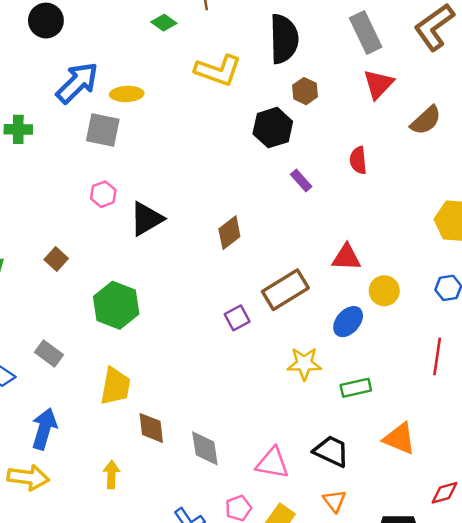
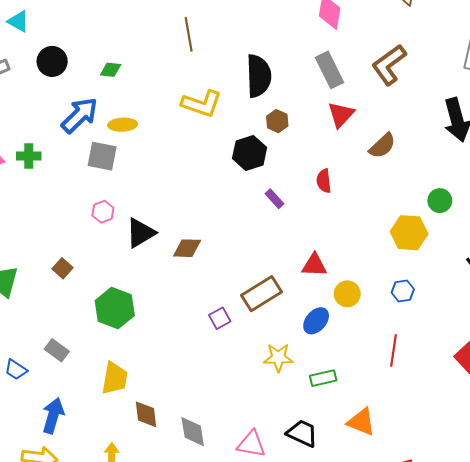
green diamond: (164, 23) -> (111, 70), moved, turned -30
brown diamond: (229, 233) -> (187, 248), moved, turned 40

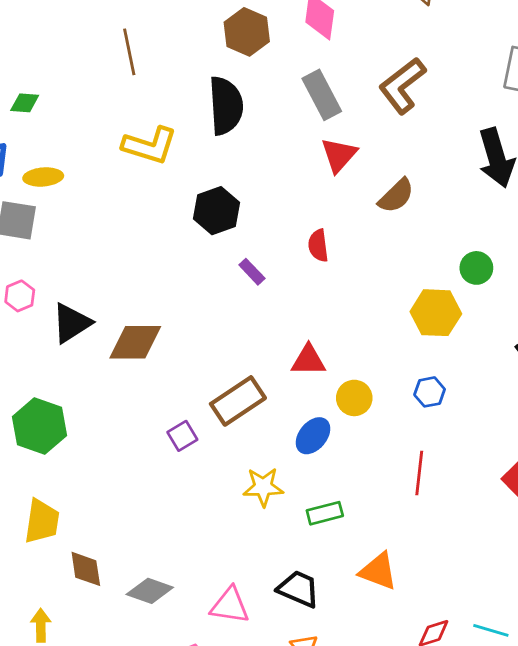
brown hexagon: (277, 121) -> (247, 32), moved, size x1.5
brown diamond: (187, 248) -> (135, 342), size x1.4
gray diamond: (193, 432) -> (150, 591), turned -60

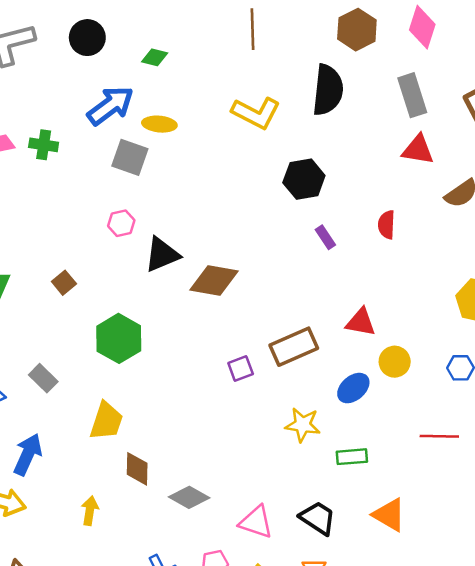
red triangle: (339, 155) -> (418, 150), turned 48
red line: (419, 473) -> (439, 436), turned 75

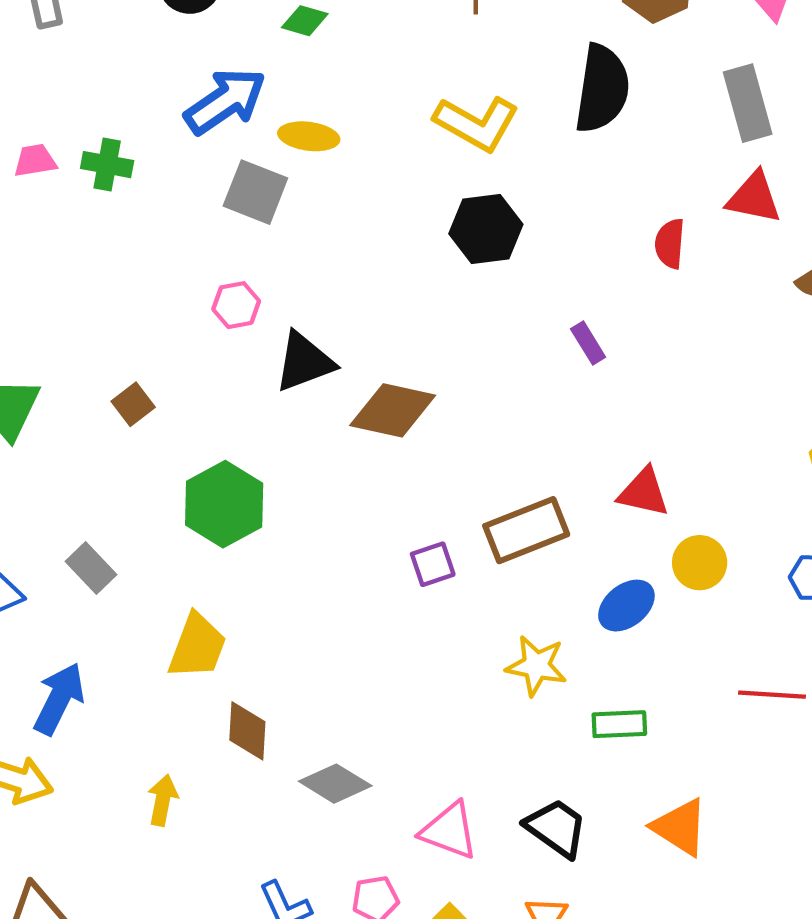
black hexagon: (304, 179) -> (486, 229), moved
red semicircle: (386, 225) -> (670, 244), moved

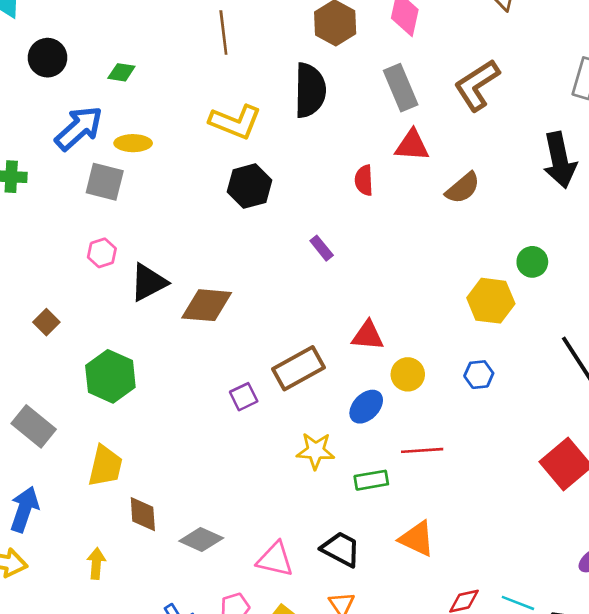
gray rectangle: (91, 568) -> (34, 426), size x1.4
red line: (772, 695) -> (422, 450), moved

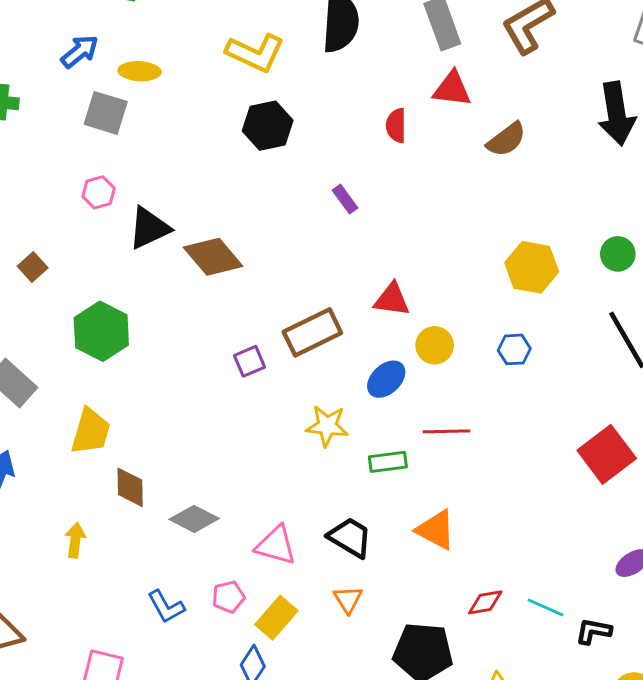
blue arrow: (79, 128) -> (80, 51), size x0.7
green circle: (532, 262) -> (618, 254), moved
brown diamond: (207, 305) -> (213, 257), turned 42

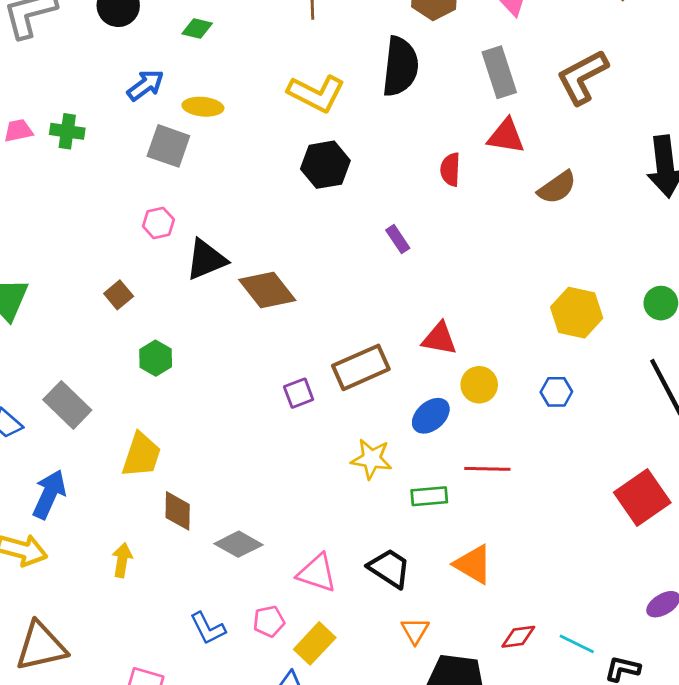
brown square: (33, 267) -> (119, 295), moved
green hexagon: (101, 331) -> (156, 358), size x0.6
orange triangle: (348, 599) -> (415, 631), moved

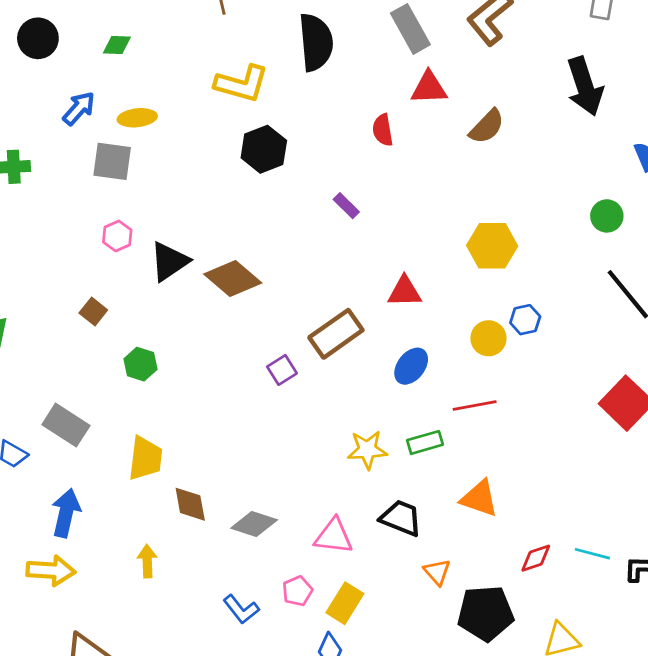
yellow hexagon: (577, 313) -> (492, 246), moved
yellow circle: (479, 385) -> (488, 338), moved
yellow star: (371, 459) -> (367, 450), moved

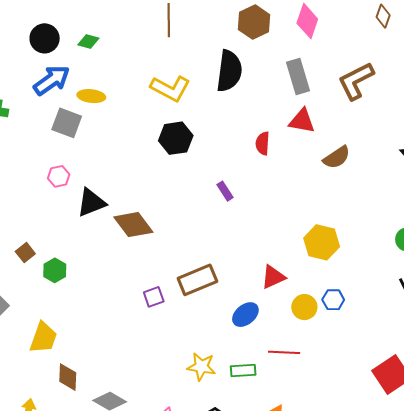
black circle: (38, 38) -> (45, 38), moved
blue arrow: (79, 108) -> (52, 80), size x1.4
red triangle: (405, 292) -> (273, 277), moved, turned -36
brown square: (93, 311) -> (25, 253), moved

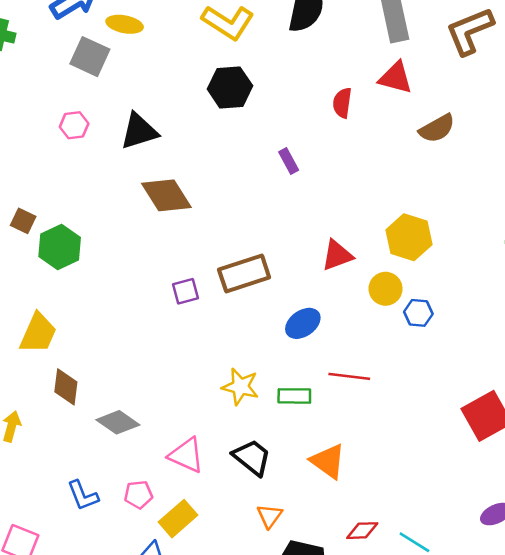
black triangle: (91, 203) -> (139, 131), moved
brown square: (25, 253) -> (23, 221), turned -30
green hexagon: (55, 270) -> (60, 247), size x1.4
red triangle: (273, 277) -> (337, 255), moved
yellow circle: (304, 307) -> (386, 289), moved

